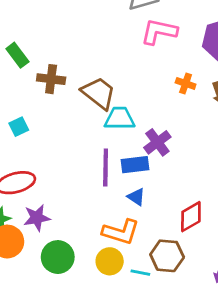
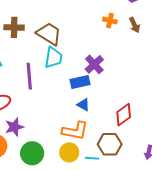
cyan trapezoid: (120, 118) -> (53, 58), moved, turned 105
purple line: (106, 167) -> (29, 76), moved

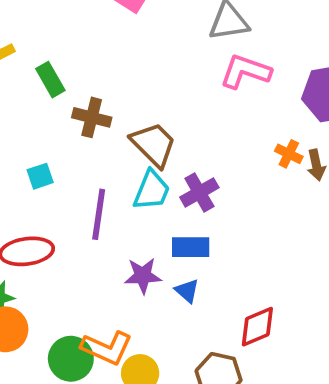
orange cross: (110, 21) -> (289, 154), moved
purple cross: (94, 64) -> (199, 192), moved
purple star: (14, 127) -> (143, 276), moved
orange L-shape: (75, 131) -> (107, 348), moved

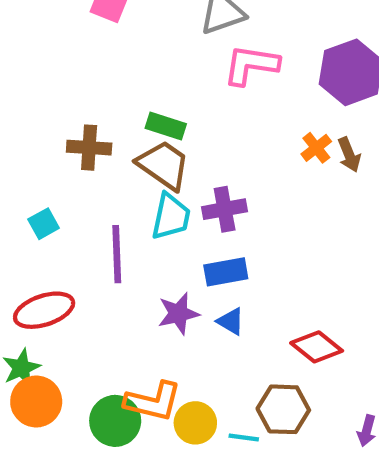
green rectangle: (50, 80) -> (166, 126), moved, turned -32
orange cross: (289, 154) -> (316, 148), turned 36
purple cross: (199, 192) -> (225, 209), turned 30
red diamond: (257, 327) -> (317, 347), turned 72

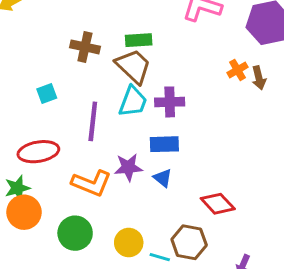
green rectangle: (166, 126) -> (139, 40), turned -30
orange L-shape: (153, 401) -> (91, 183), moved

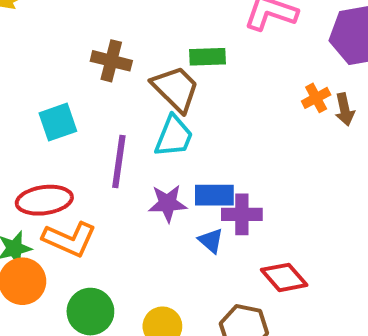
green rectangle: (139, 40) -> (207, 57), moved
cyan square: (47, 94) -> (58, 122), size x1.4
purple cross: (170, 102) -> (242, 214), moved
purple star: (128, 167) -> (168, 203), moved
orange L-shape: (91, 183) -> (69, 239), moved

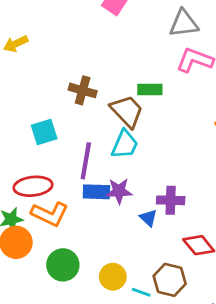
blue rectangle: (214, 195) -> (96, 192), moved

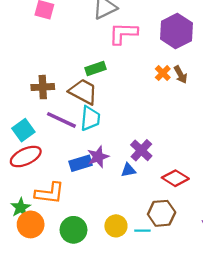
purple line: (86, 161) -> (61, 120), moved, turned -56
red ellipse: (33, 186) -> (26, 157), moved
purple cross: (171, 200) -> (141, 150), turned -30
blue triangle: (148, 218) -> (128, 170), turned -35

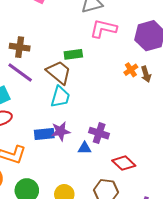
brown cross: (43, 87) -> (20, 47), moved
purple line: (61, 120) -> (20, 73), moved
purple cross: (141, 150) -> (99, 133), turned -36

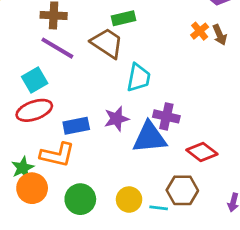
cyan trapezoid: (60, 97) -> (139, 78), moved
blue rectangle: (44, 134) -> (76, 126), moved
blue triangle: (85, 148) -> (149, 137), size x2.0

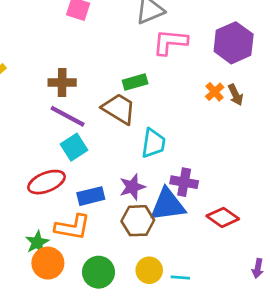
cyan square: (35, 80) -> (74, 147), moved
brown hexagon: (182, 190) -> (138, 221), moved

